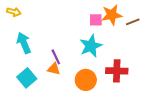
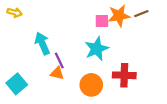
brown line: (133, 22) -> (141, 14), moved
cyan arrow: (24, 43) -> (42, 43), moved
cyan square: (27, 78) -> (17, 84), moved

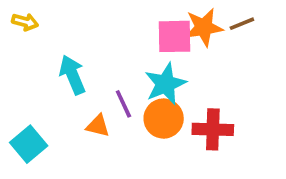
pink square: (102, 21) -> (175, 36), size x1.5
purple line: (59, 60) -> (123, 104), moved
orange circle: (91, 85) -> (164, 119), moved

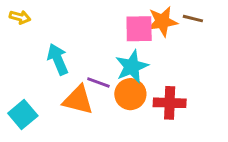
brown line: (242, 24) -> (193, 19), turned 36
purple line: (123, 104) -> (98, 82), turned -45
orange triangle: (98, 126) -> (78, 100), size x1.6

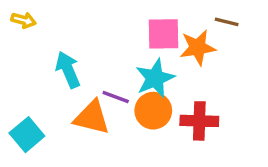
orange star: (162, 21) -> (198, 47), moved

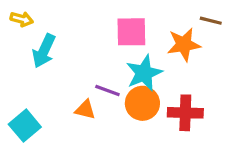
pink square: (163, 34) -> (131, 32), moved
cyan arrow: (68, 70) -> (44, 51), moved, turned -132
orange triangle: (92, 117) -> (85, 110), size x0.6

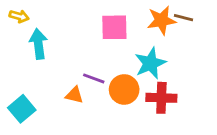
orange star: (184, 44) -> (161, 20), moved
cyan arrow: (44, 51) -> (38, 44), turned 148
cyan star: (144, 73) -> (150, 63), moved

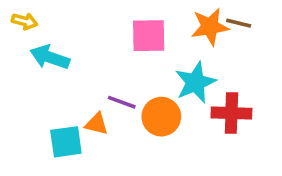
cyan arrow: (38, 44) -> (50, 57), turned -64
red cross: (161, 98) -> (231, 113), moved
cyan square: (22, 109) -> (66, 142), moved, turned 32

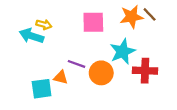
yellow arrow: (25, 21) -> (44, 25), moved
brown line: (239, 23) -> (150, 14), turned 32

